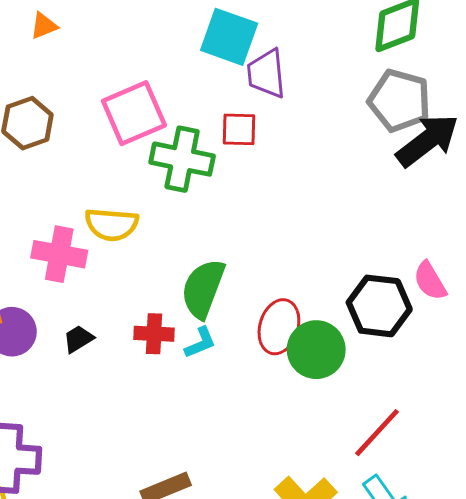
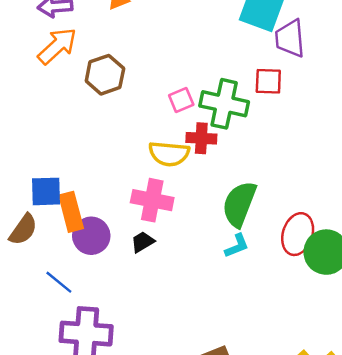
pink square: (134, 113) -> (181, 100), moved, size x0.5
pink cross: (59, 254) -> (152, 200), moved
red cross: (154, 334) -> (201, 138), moved

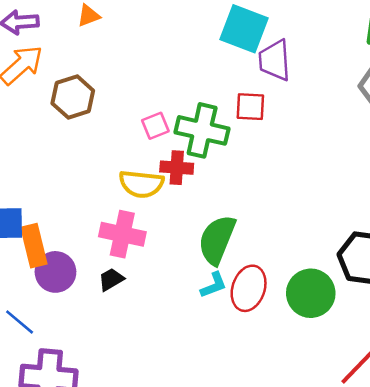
red ellipse: (298, 234) -> (249, 288), moved

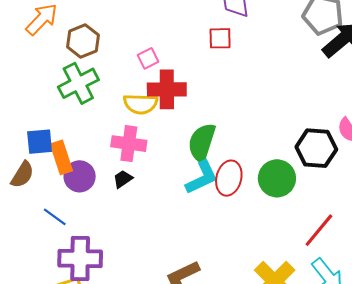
green cross: (202, 130) -> (78, 83), moved, turned -36
red cross: (177, 168) -> (167, 89), size x1.5
cyan L-shape: (214, 285) -> (202, 178), size x1.6

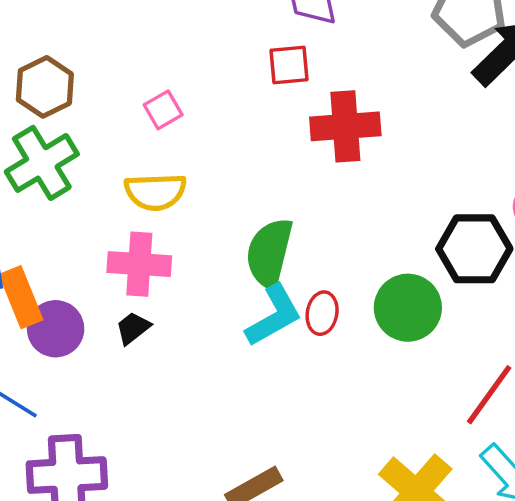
red cross: (167, 89) -> (345, 126), moved
red ellipse: (229, 178) -> (322, 313), size x0.7

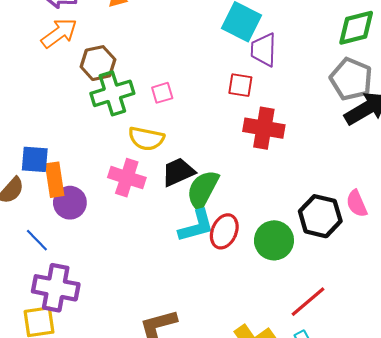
green cross: (42, 163) -> (112, 93), moved
red ellipse: (322, 313) -> (224, 231), size x1.4
black trapezoid: (133, 328) -> (178, 172), moved, size x1.6

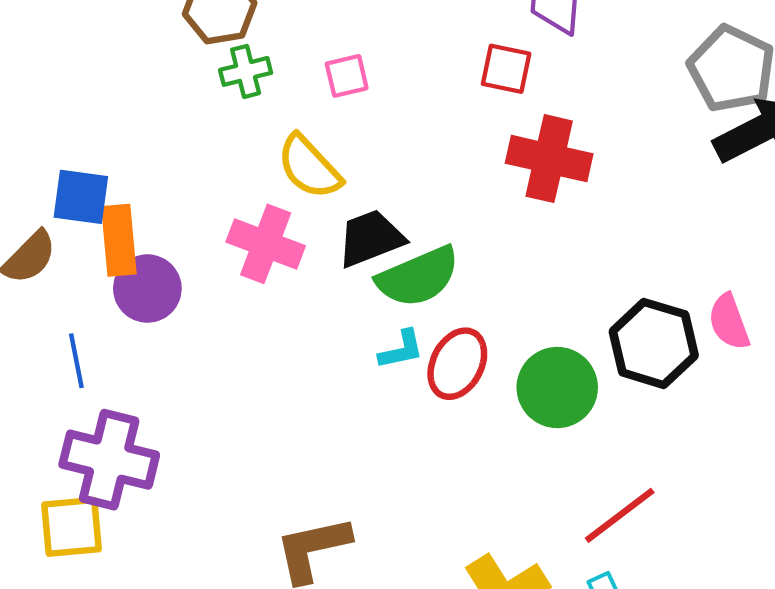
green cross: (112, 93) -> (246, 71), size x0.6
yellow semicircle: (146, 139) -> (309, 167), turned 32
green semicircle: (203, 190) -> (418, 277), turned -144
cyan L-shape: (196, 226) -> (401, 350), size x0.6
blue line: (37, 240) -> (76, 361), turned 30

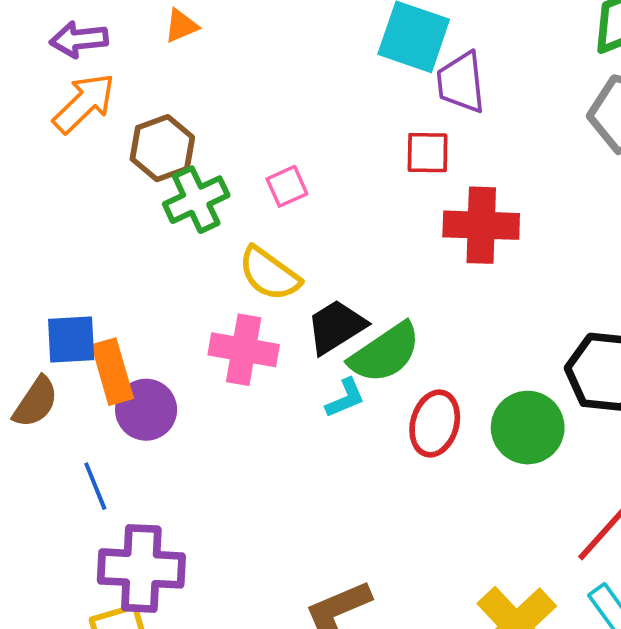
green cross: (246, 71) -> (196, 200), size x1.4
cyan L-shape: (401, 350) -> (345, 398), moved

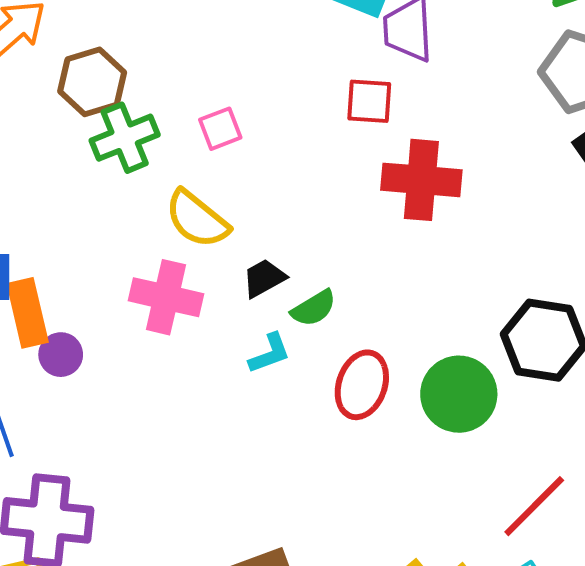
black trapezoid: (336, 327) -> (264, 278), size x0.7
green semicircle: (385, 353) -> (314, 308), size x0.6
purple circle: (146, 410) -> (61, 355), size x0.7

